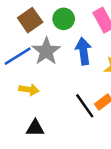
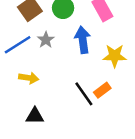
gray star: (46, 51) -> (46, 40), size x0.6

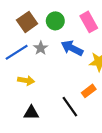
blue arrow: (83, 40) -> (72, 48), turned -55
black line: (84, 94) -> (70, 107), moved

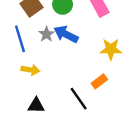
blue arrow: (72, 48) -> (66, 34), moved
blue line: (17, 52) -> (20, 39), turned -75

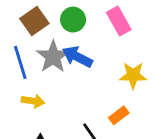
gray star: (46, 34) -> (53, 57), size x1.6

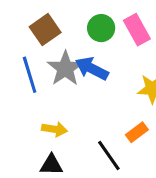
green circle: (73, 20) -> (101, 28), moved
yellow arrow: (33, 101) -> (54, 129), moved

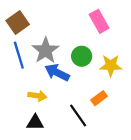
green circle: (101, 28) -> (82, 56), moved
brown square: (45, 30) -> (18, 22), moved
blue arrow: (92, 68) -> (57, 73), moved

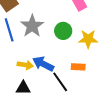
blue arrow: (57, 73) -> (43, 64), moved
orange rectangle: (99, 98) -> (78, 67), turned 40

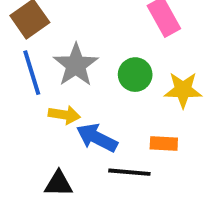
yellow arrow: (25, 65) -> (64, 115), moved
black line: (60, 82) -> (129, 172), turned -50

